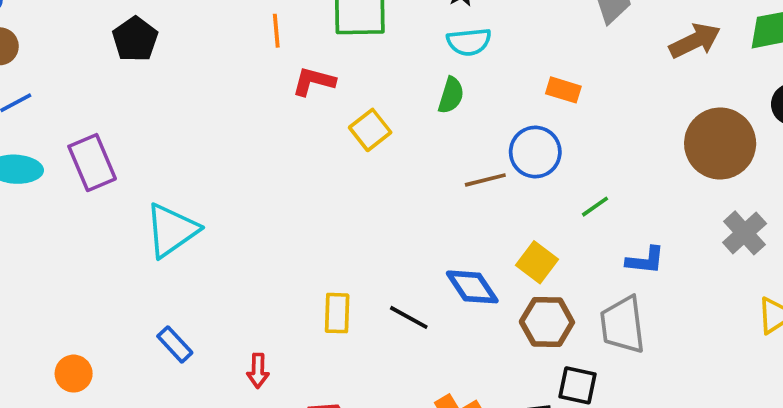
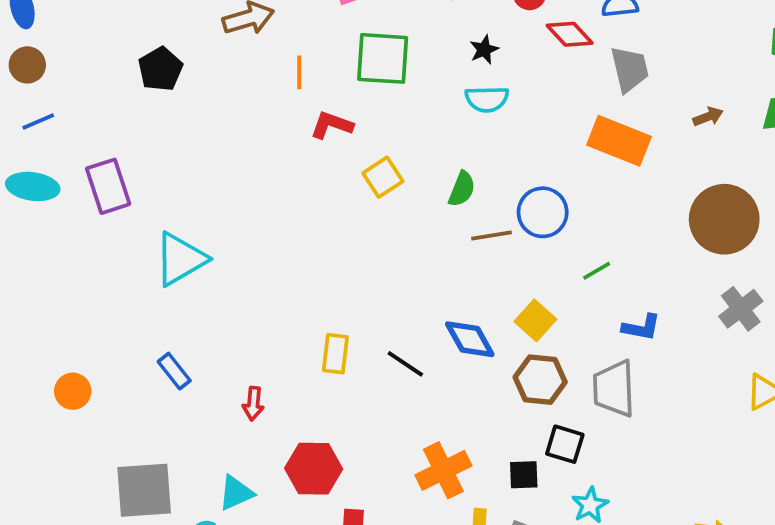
brown arrow: (695, 41) -> (708, 117), size x0.6
orange rectangle: (563, 90) -> (619, 141), moved, size x1.8
green semicircle: (451, 95) -> (462, 189), moved

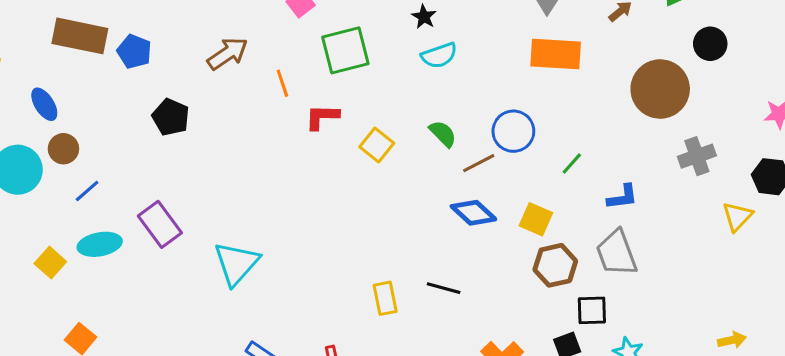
green semicircle: (462, 189) -> (443, 134), turned -48
gray cross: (741, 309) -> (697, 156), turned 36
blue diamond: (470, 339) -> (473, 213), moved

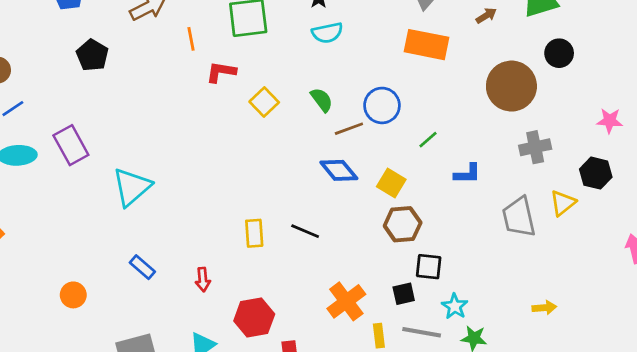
gray trapezoid: (617, 253) -> (519, 217), moved

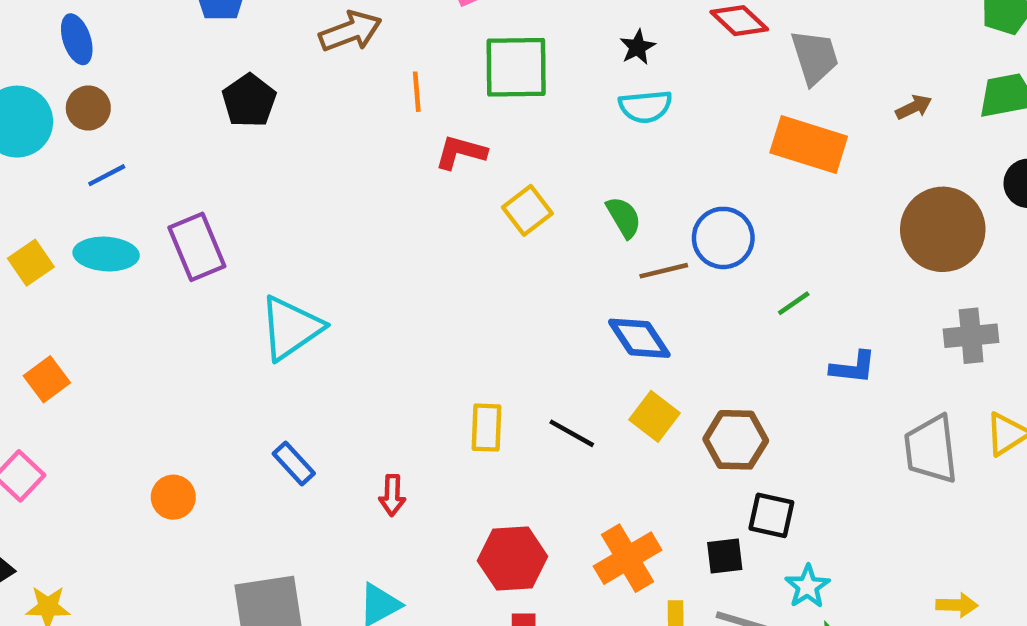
yellow square: (391, 183) -> (654, 416), moved
red hexagon: (254, 318) -> (513, 559), moved

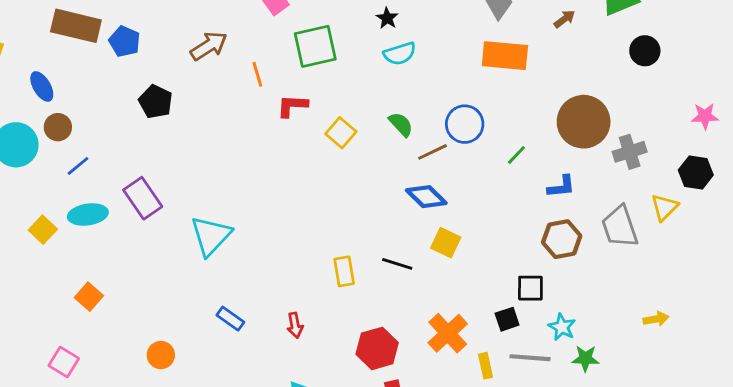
brown circle: (943, 229) -> (584, 122), moved
orange square: (47, 379) -> (89, 297), moved
brown hexagon: (736, 440) -> (562, 239), moved

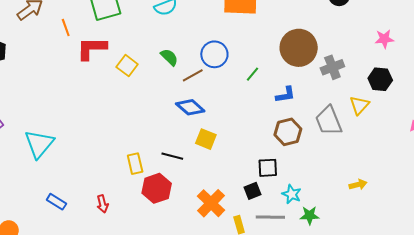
red L-shape: (292, 106) -> (92, 48), size x1.4
red hexagon: (377, 348) -> (157, 188), moved

